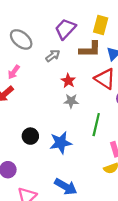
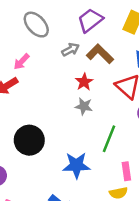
brown L-shape: (90, 49) -> (100, 54), moved, turned -145
black circle: (30, 136) -> (29, 140), size x1.5
blue star: (61, 143) -> (76, 165), moved

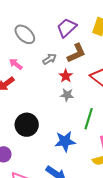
gray arrow: (71, 50) -> (50, 59), moved
brown L-shape: (100, 54) -> (76, 53), turned 115
pink arrow: (21, 62) -> (16, 64), turned 88

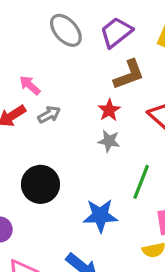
gray ellipse: (25, 34) -> (66, 30), moved
gray arrow: (50, 59) -> (49, 115), moved

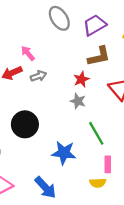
green line: (141, 182) -> (96, 133), turned -60

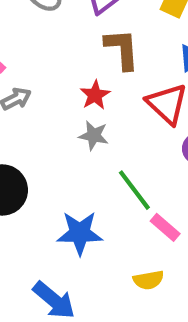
brown L-shape: (99, 56) -> (122, 49), turned -75
pink rectangle: (108, 164) -> (165, 227), moved, turned -42

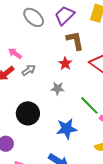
gray star: (94, 135) -> (58, 88), moved

